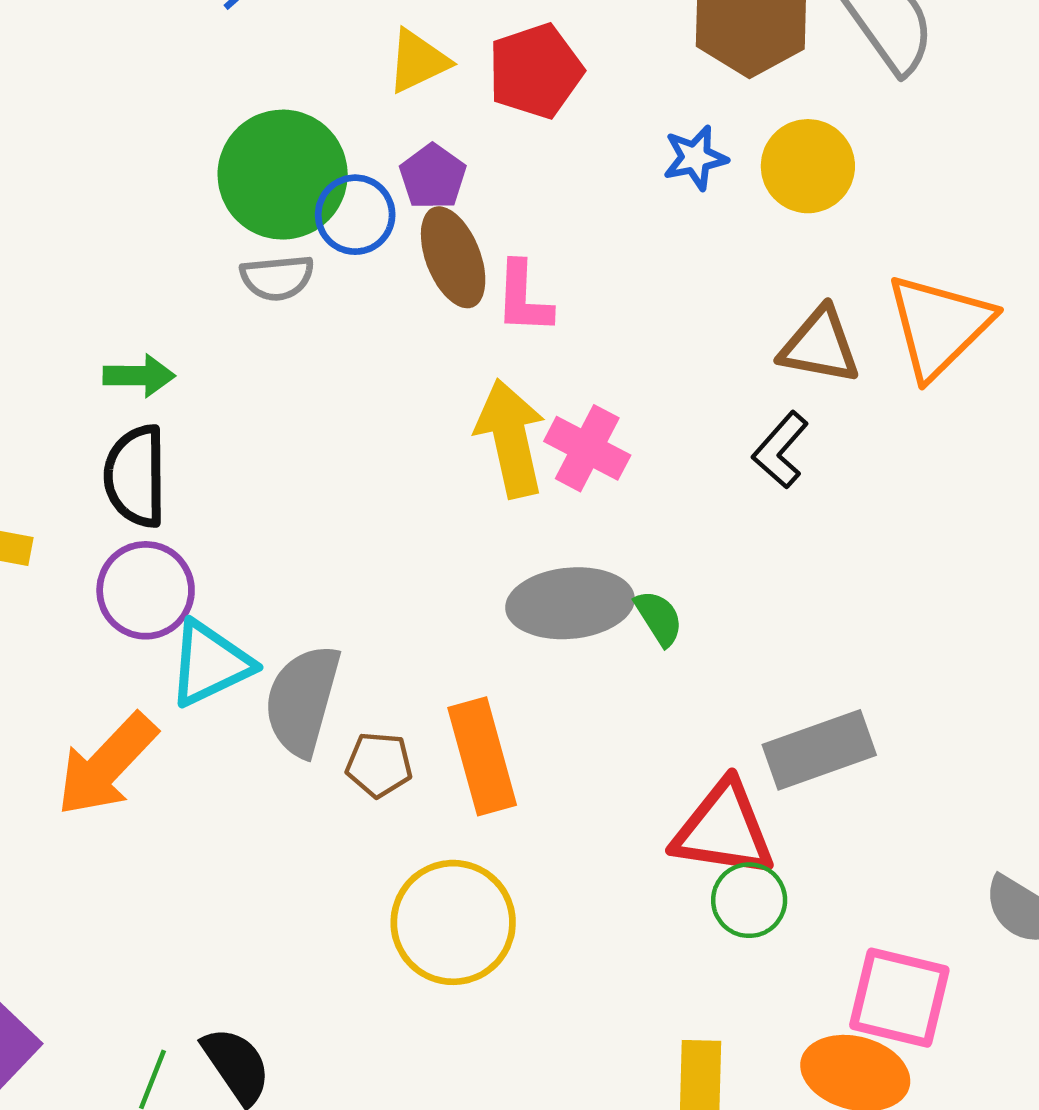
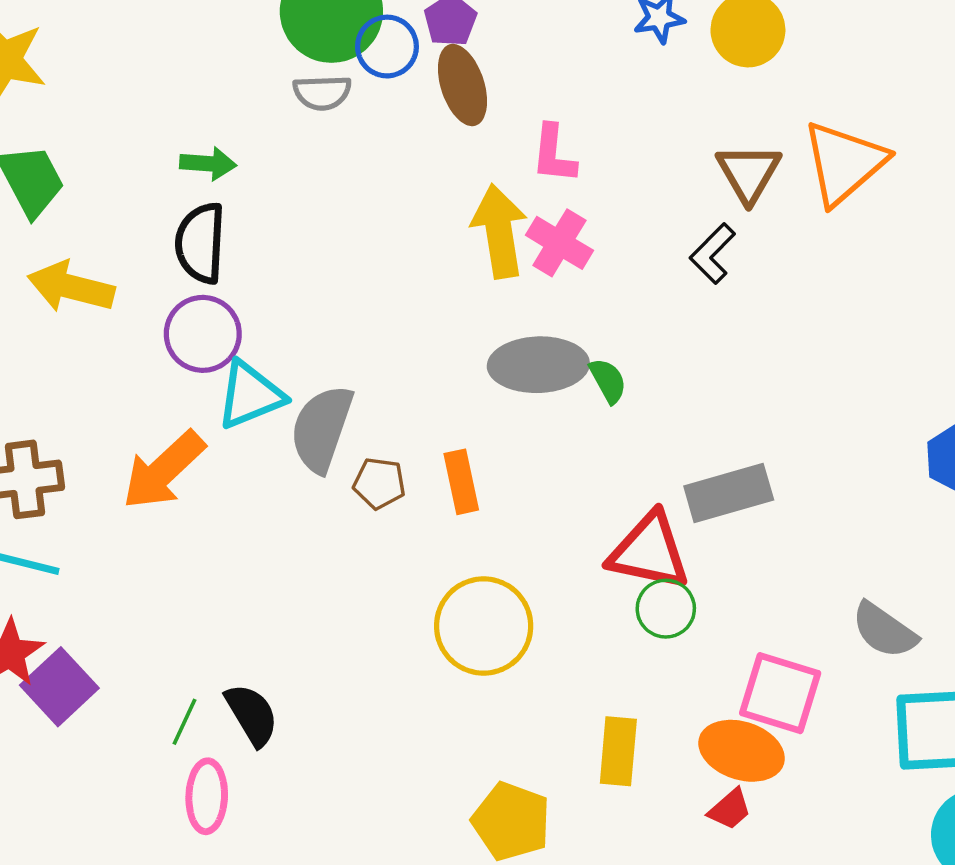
pink L-shape: (523, 298) -> (554, 154), moved
brown triangle: (820, 346) -> (749, 173), turned 46
orange rectangle: (482, 756) -> (461, 482), size x0.7
yellow circle: (453, 922) -> (484, 626), moved

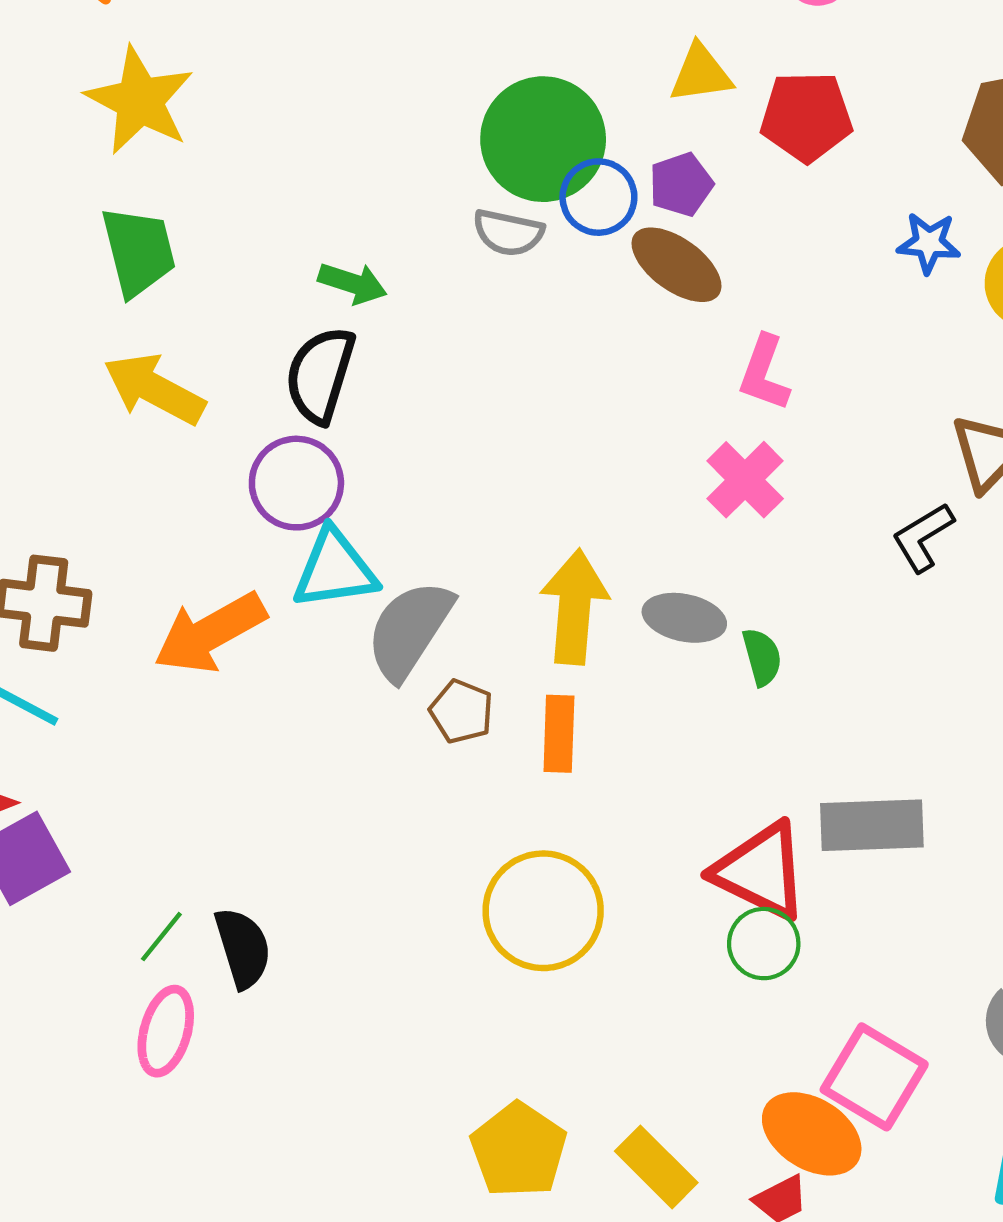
brown ellipse: (462, 85) -> (676, 265), turned -50
yellow arrow: (499, 231) -> (574, 607), moved
gray ellipse: (538, 365) -> (684, 618), size x0.7
yellow rectangle: (618, 751) -> (656, 1167), moved, turned -64

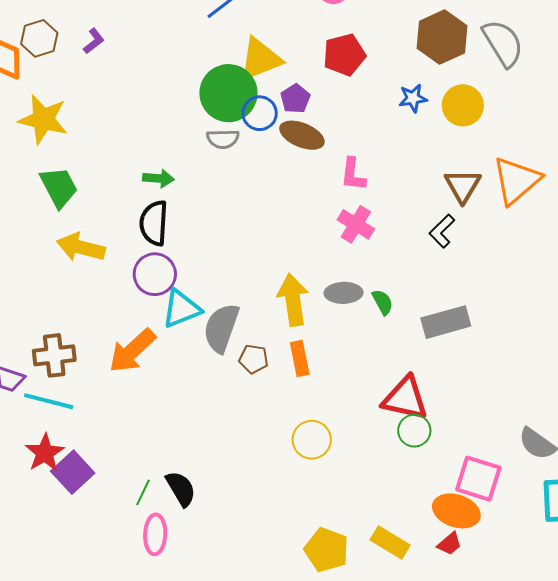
yellow triangle: (701, 74) -> (260, 59), moved, size x1.5
gray rectangle: (872, 825) -> (446, 322), moved
yellow circle: (543, 911) -> (312, 440), size x0.7

